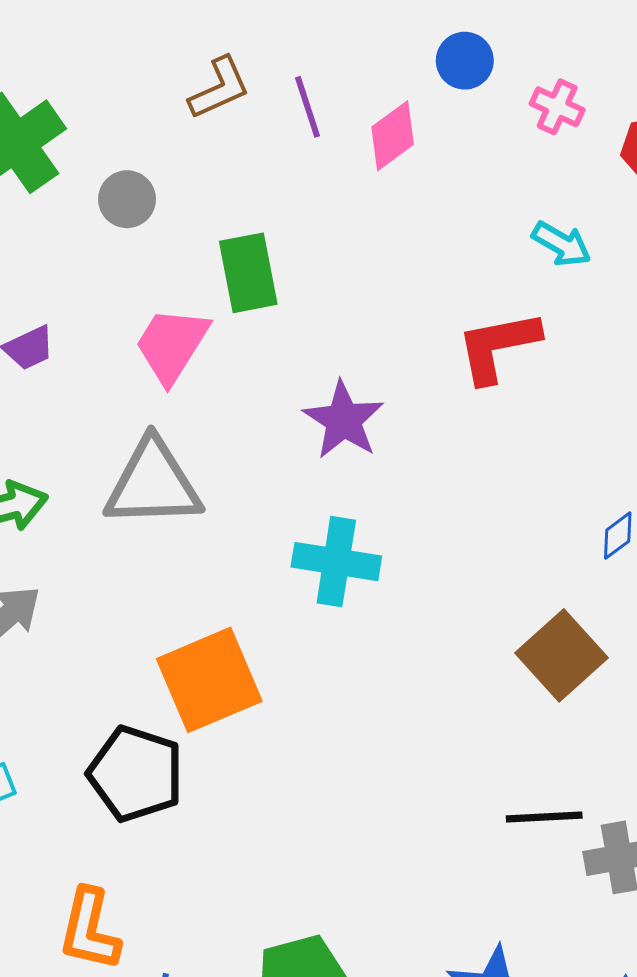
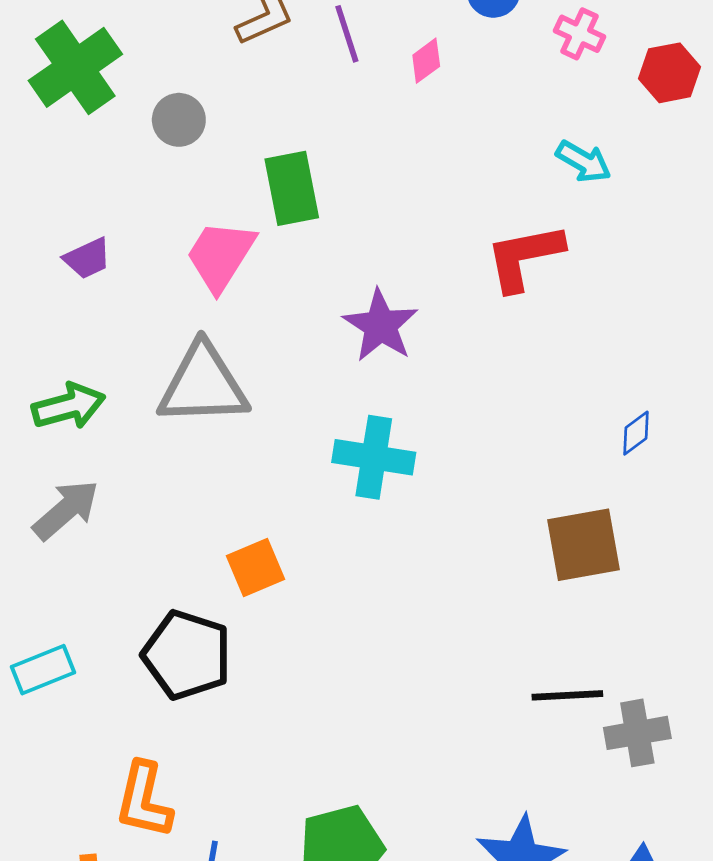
pink diamond: (393, 136) -> (426, 61), size x0.7
brown square: (561, 655) -> (584, 545), turned 32
orange square: (209, 680) -> (255, 568), size x0.6

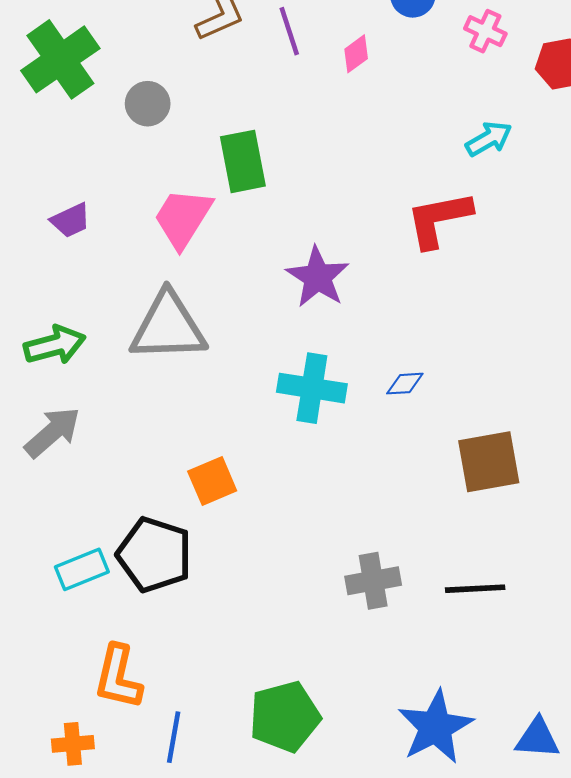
cyan arrow: (584, 162) -> (489, 139), turned -60
blue diamond: (636, 433) -> (405, 384), moved, turned 33
cyan rectangle: (43, 670) -> (82, 569), moved
gray cross: (637, 733) -> (373, 581), moved

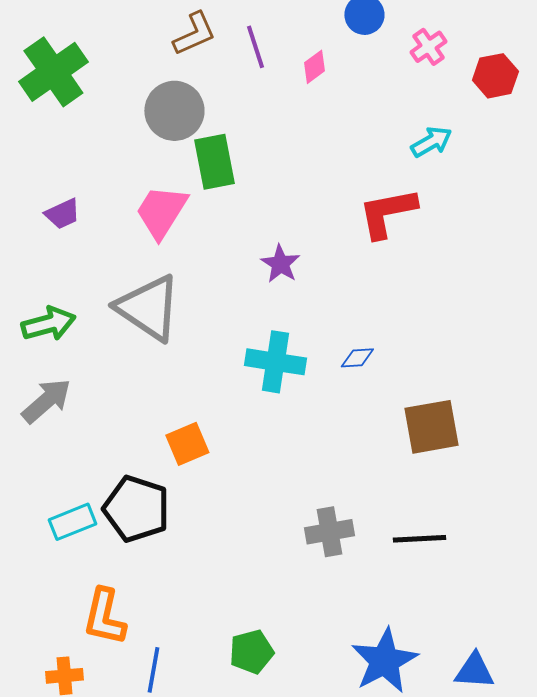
pink cross: (485, 31) -> (428, 47), turned 30
gray circle: (148, 104) -> (174, 111), moved, size x1.5
purple star: (318, 277) -> (280, 264), size x0.7
gray triangle: (168, 327) -> (148, 308), turned 36
green pentagon: (285, 717) -> (251, 652), size x0.7

